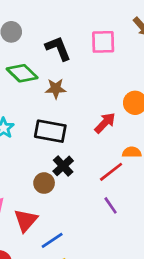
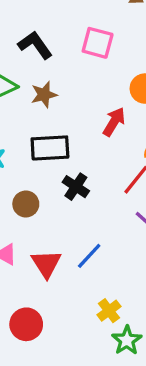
pink square: (103, 42) -> (98, 43), moved, turned 30
brown circle: (44, 183) -> (26, 204), moved
blue line: (52, 240) -> (89, 256), moved

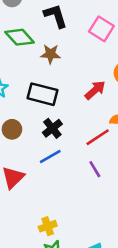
blue line: (89, 256) -> (50, 156), moved

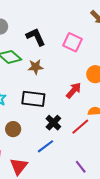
black cross: (52, 128) -> (53, 123), moved
purple line: (95, 169) -> (81, 167), moved

